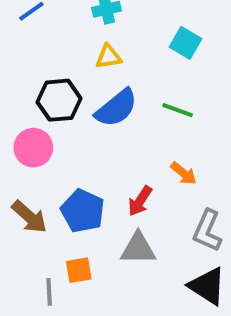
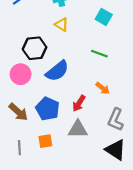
yellow triangle: (108, 57) -> (62, 25), turned 40
blue semicircle: (116, 108) -> (57, 71), moved
gray line: (49, 292) -> (19, 148), moved

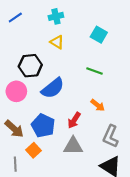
orange square: (45, 141) -> (33, 150), moved, turned -32

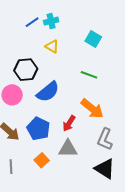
blue line: (15, 17) -> (32, 22), moved
orange arrow: (98, 105) -> (92, 109), size x1.6
orange square: (33, 150) -> (42, 160), moved

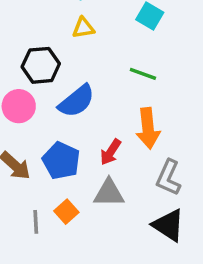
yellow triangle: (52, 46) -> (83, 28), turned -40
orange arrow: (92, 109) -> (148, 128), turned 45
gray line: (11, 167) -> (36, 222), moved

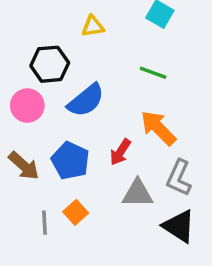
orange arrow: (148, 128) -> (158, 128), turned 141
gray triangle: (109, 193) -> (138, 193), moved

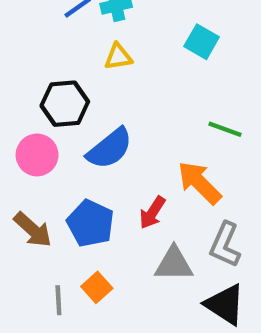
green line: (153, 73) -> (225, 129), moved

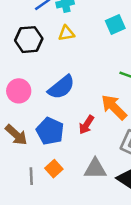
cyan square: (202, 42) -> (115, 24), turned 36
black hexagon: (65, 104) -> (29, 40), moved
gray triangle: (174, 264) -> (95, 169), moved

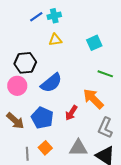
cyan square: (115, 24) -> (94, 43), moved
black hexagon: (29, 40) -> (25, 63), moved

